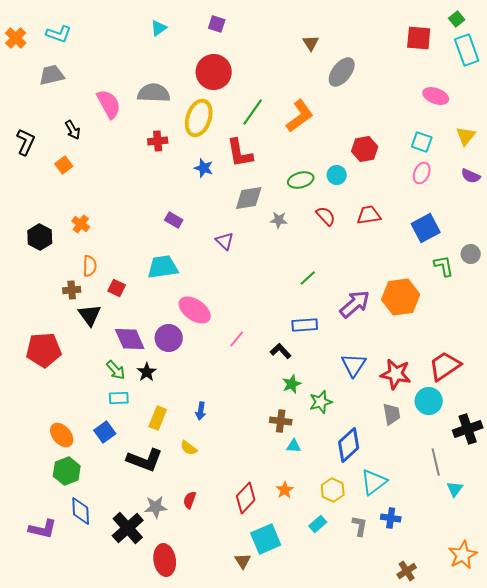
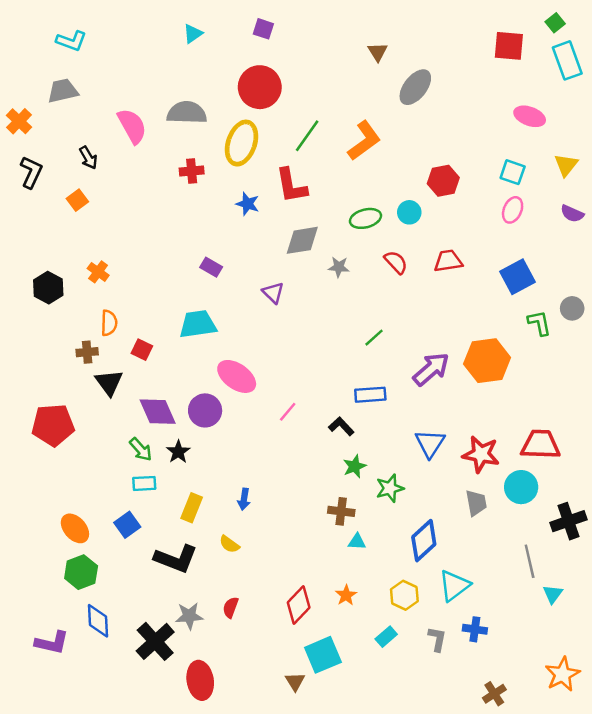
orange cross: (16, 38) -> (19, 121), moved
red trapezoid: (445, 366) -> (541, 445), turned 36

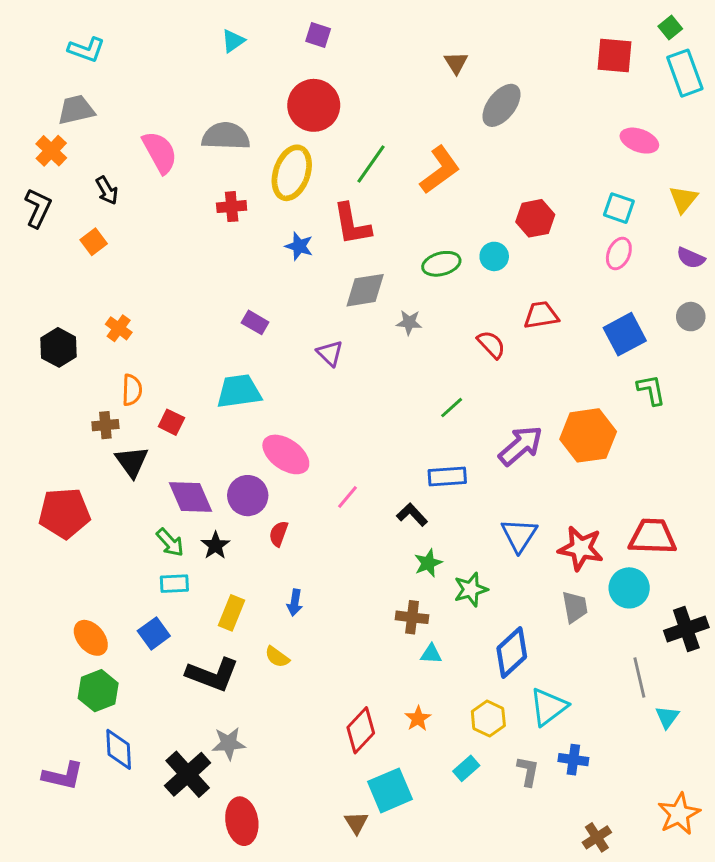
orange cross: (19, 121) -> (51, 151), moved
red semicircle: (396, 262) -> (491, 344), moved
gray circle: (572, 308) -> (691, 317), moved
red semicircle: (231, 607) -> (279, 534), moved

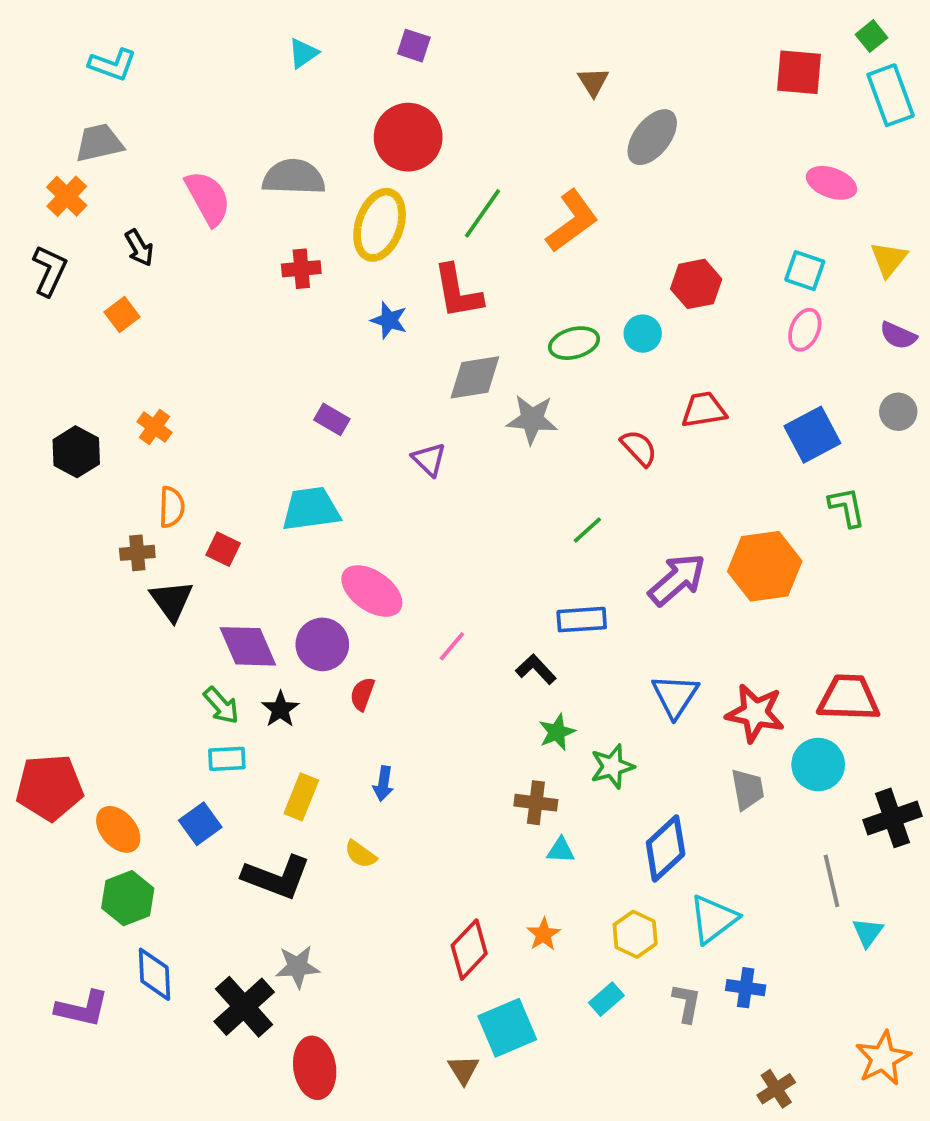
gray star: (409, 322) -> (532, 419), size x1.5
red pentagon: (64, 513) -> (50, 787), moved

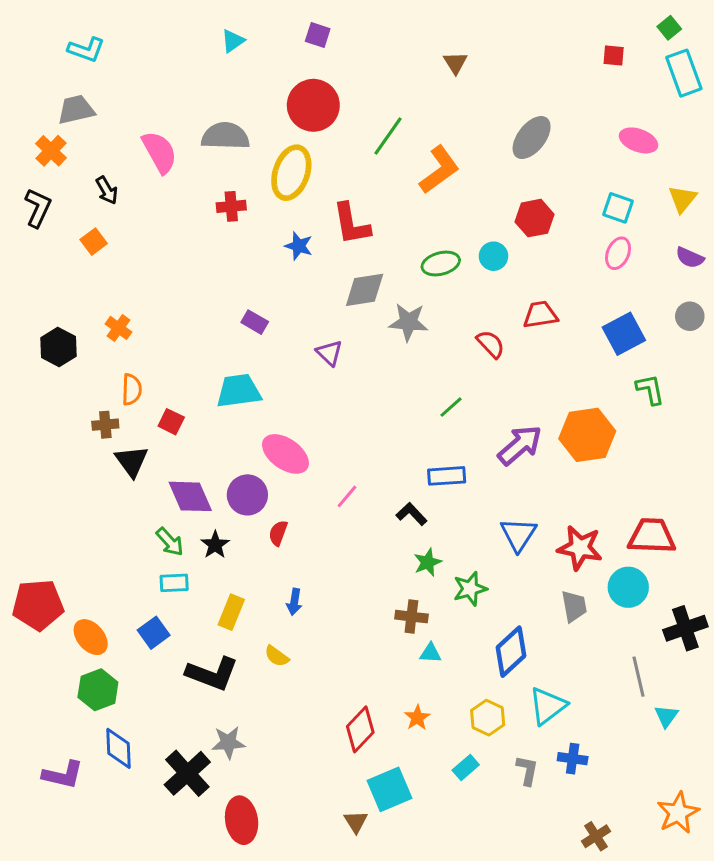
red square: (799, 72) -> (614, 55), size x0.6
gray ellipse: (652, 137) -> (532, 138), moved
green line: (482, 213) -> (388, 136), moved

